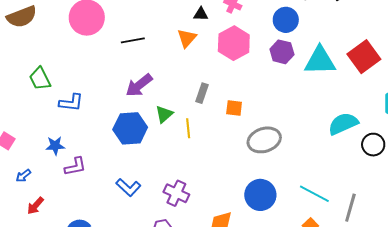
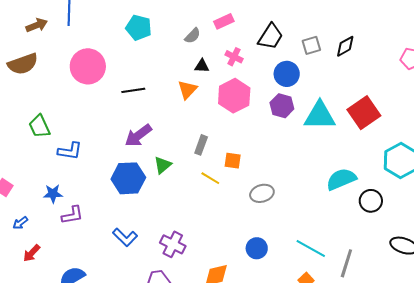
yellow line: (188, 128) -> (210, 178), moved, turned -54
gray ellipse: (264, 140) -> (262, 193), size x0.7
blue circle: (260, 195) -> (257, 248), size x0.7

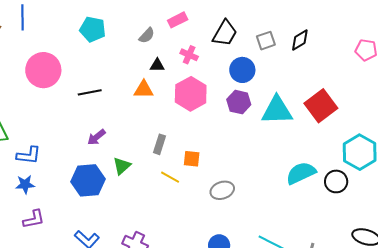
orange triangle: (187, 90) -> (144, 90), turned 50
purple arrow: (138, 136) -> (96, 137), size x0.7
blue star: (53, 194) -> (25, 184), moved
black circle: (371, 201) -> (336, 181), moved

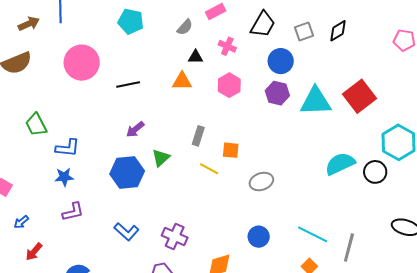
pink hexagon: (191, 94) -> (229, 85), size x0.7

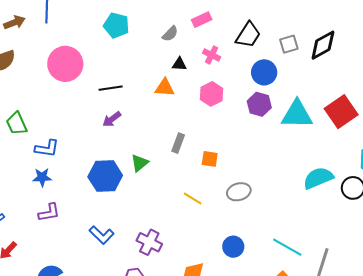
black diamond: (338, 31) -> (323, 45), size x1.4
purple arrow: (135, 129) -> (112, 119), moved
yellow line: (209, 169) -> (193, 198), moved

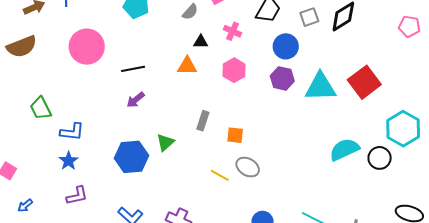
blue star: (42, 177) -> (69, 161), turned -30
gray ellipse: (239, 192) -> (248, 167), moved, turned 50

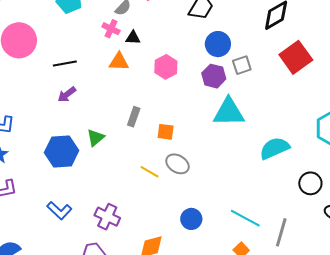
gray square: (309, 17) -> (242, 65), moved
pink cross: (233, 31) -> (111, 29), moved
red square: (364, 82) -> (296, 57), moved
cyan triangle: (320, 87) -> (229, 112), moved
black circle: (380, 158) -> (310, 183), moved

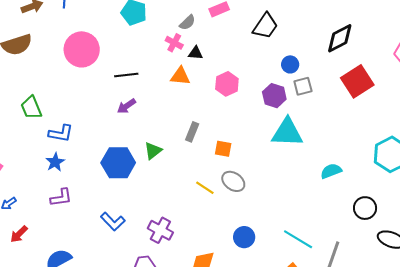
blue circle: (218, 44) -> (290, 64), moved, size x0.7
cyan semicircle: (275, 148) -> (331, 171), size x0.7

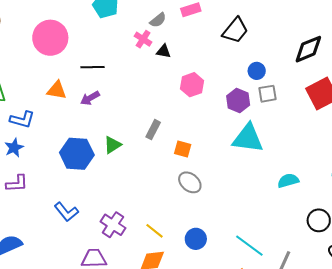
orange triangle: (180, 76) -> (57, 90), moved
yellow line: (205, 188) -> (155, 231), moved

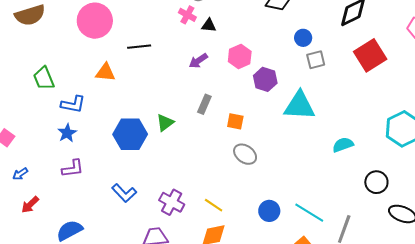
purple arrow: (90, 98) -> (198, 61), moved
purple hexagon: (238, 101) -> (265, 79), moved
blue circle: (196, 239) -> (269, 211), moved

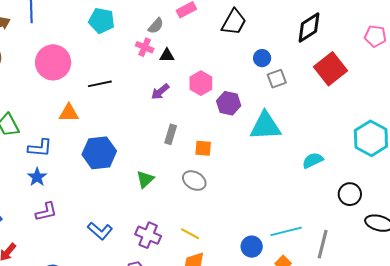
green triangle: (165, 123) -> (145, 179), moved
blue hexagon: (130, 134) -> (99, 153), moved
gray ellipse: (245, 154) -> (194, 181), moved
blue circle: (269, 211) -> (252, 247), moved
cyan line: (309, 213) -> (286, 231), turned -40

